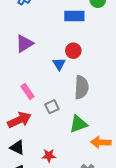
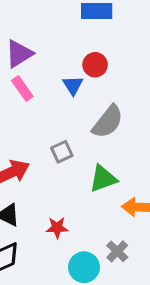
gray semicircle: (81, 87) -> (108, 122), turned 35
pink rectangle: (27, 91) -> (22, 88), moved

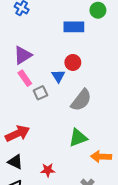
gray square: (62, 152) -> (40, 93), moved

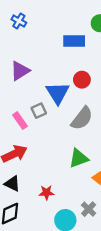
red circle: (73, 62) -> (82, 80), moved
blue triangle: (58, 76) -> (58, 93), size x1.6
pink rectangle: (25, 78) -> (20, 121), moved

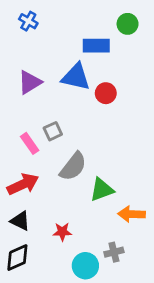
blue triangle: (58, 93) -> (76, 77), moved, turned -45
gray semicircle: (82, 118) -> (73, 167), moved
gray cross: (89, 209) -> (114, 252), turned 32

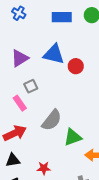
blue rectangle: (96, 46) -> (62, 17), moved
gray square: (53, 131) -> (31, 86), moved
black triangle: (20, 221) -> (13, 160), turned -35

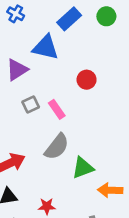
blue rectangle: (62, 17) -> (69, 19), turned -42
blue triangle: (54, 54) -> (46, 47), moved
pink rectangle: (20, 103) -> (57, 109), moved

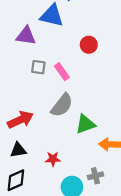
purple triangle: (17, 70) -> (26, 36), turned 40
gray square: (31, 104) -> (38, 67), turned 32

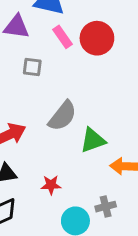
red circle: (89, 45) -> (97, 38), size x1.5
pink rectangle: (62, 72) -> (62, 37), moved

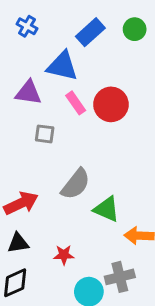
green triangle: (93, 140) -> (107, 209), turned 44
gray cross: (106, 207) -> (120, 277), size x1.4

